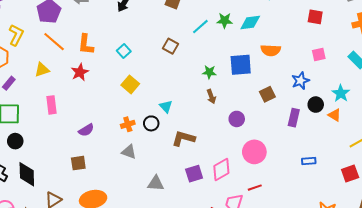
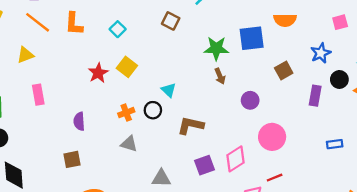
red star: (80, 72) -> (98, 73), moved
green star: (209, 72) -> (216, 48), size x1.5
purple semicircle: (86, 130) -> (79, 121), turned 119

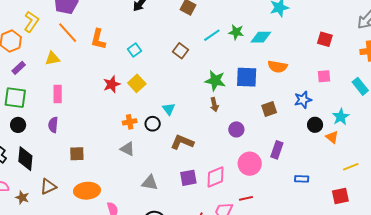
purple rectangle: (315, 96) -> (277, 150), moved
purple semicircle: (79, 121) -> (53, 125), moved

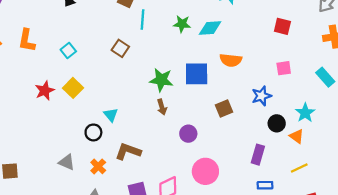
cyan line: (212, 35) -> (142, 20), moved, turned -48
orange cross: (130, 122) -> (98, 166), moved, turned -32
purple rectangle: (277, 150) -> (258, 155), moved
yellow line: (351, 167) -> (299, 168), moved

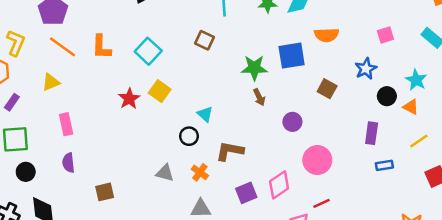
cyan square: (68, 50) -> (148, 51), size x1.5
brown square: (224, 109) -> (327, 89), turned -30

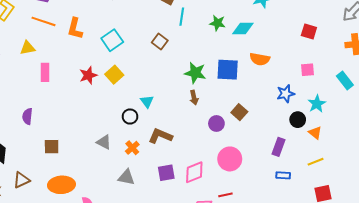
orange line: (63, 47) -> (43, 21), turned -30
cyan star: (416, 80) -> (317, 104), moved
brown square: (327, 89) -> (239, 112), moved
pink rectangle: (66, 124) -> (45, 72), moved

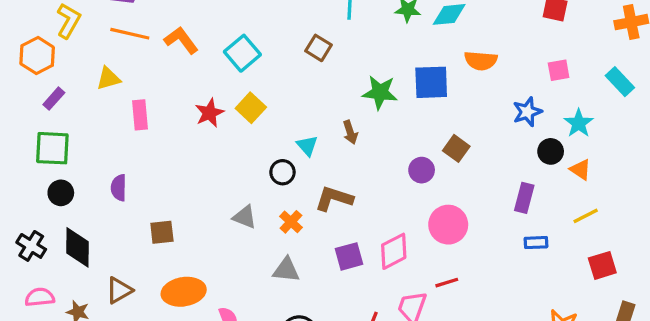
orange L-shape: (75, 28) -> (181, 40), turned 135
brown arrow: (194, 98) -> (350, 132), moved

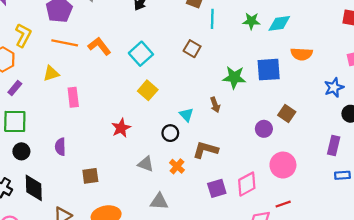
red star: (209, 113) -> (121, 128), moved
gray triangle: (286, 270) -> (159, 201), moved

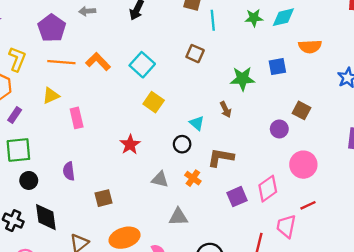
blue square: (269, 70) -> (277, 67), size x0.7

